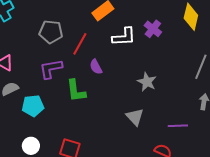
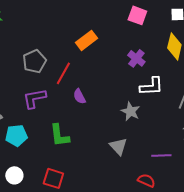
gray pentagon: (51, 32) -> (34, 61), turned -30
white L-shape: (124, 37) -> (151, 86), moved
green L-shape: (76, 91) -> (59, 135), moved

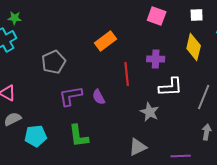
purple cross: (136, 58) -> (156, 59), turned -36
red line: (63, 73) -> (127, 74), moved, turned -35
purple L-shape: (34, 98) -> (71, 96), moved
gray triangle: (118, 146) -> (138, 147), turned 48

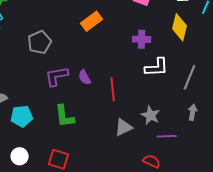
red line: (127, 74) -> (113, 89), moved
gray star: (150, 112) -> (151, 115), moved

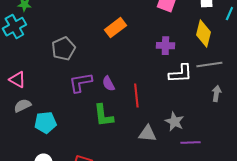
gray line: (190, 77) -> (209, 65), moved, turned 60
gray arrow: (193, 112) -> (216, 94), moved
green L-shape: (65, 116) -> (103, 116), moved
gray triangle: (124, 127) -> (147, 134), turned 30

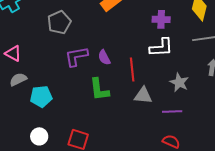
white L-shape: (180, 74) -> (161, 47), moved
gray star: (174, 122) -> (179, 82), moved
gray triangle: (147, 134) -> (143, 95), moved
purple line: (190, 143) -> (172, 111), moved

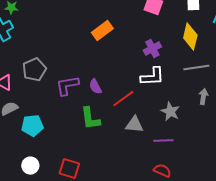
purple cross: (161, 19) -> (152, 49), turned -30
gray pentagon: (59, 22) -> (34, 70), moved
red line: (132, 69) -> (123, 99), turned 60

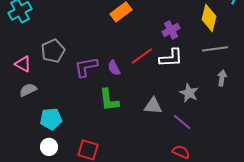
red line: (123, 99) -> (142, 56), moved
cyan pentagon: (32, 126) -> (51, 119), moved
purple line: (163, 141) -> (182, 122), turned 42

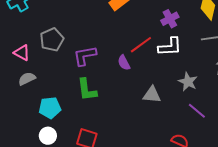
purple semicircle: (114, 68) -> (124, 63), moved
green L-shape: (109, 100) -> (87, 90), moved
purple line: (182, 122) -> (197, 111), moved

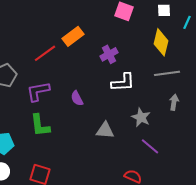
purple cross: (170, 19) -> (109, 54), moved
red line: (141, 45) -> (45, 53), moved

